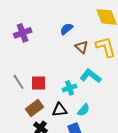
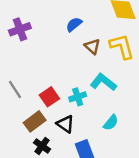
red square: (39, 83) -> (49, 97), moved, turned -35
black triangle: (60, 110) -> (65, 124), turned 42
cyan semicircle: (84, 110) -> (111, 123), moved

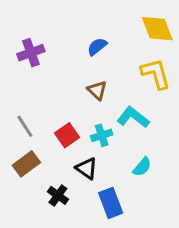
brown triangle: (92, 46) -> (97, 90), moved
brown rectangle: (35, 121) -> (26, 164), moved

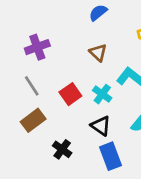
purple cross: (31, 53) -> (37, 47), moved
cyan cross: (102, 135) -> (102, 94), turned -36
black triangle: (87, 168) -> (101, 126), moved

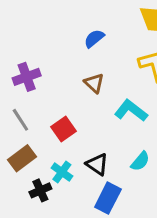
cyan cross: (102, 94) -> (62, 172), moved
black cross: (62, 149) -> (40, 190), moved, turned 30
blue rectangle: (110, 156) -> (108, 198), turned 48

